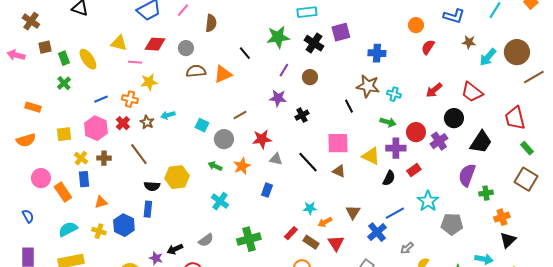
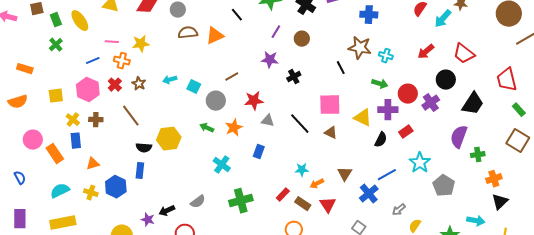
cyan arrow: (488, 57) -> (443, 19), moved
pink line: (135, 62) -> (112, 42), moved
cyan arrow: (168, 115) -> (170, 80), moved
cyan cross: (220, 201) -> (222, 165), moved
gray pentagon: (452, 224) -> (444, 186), turned 30

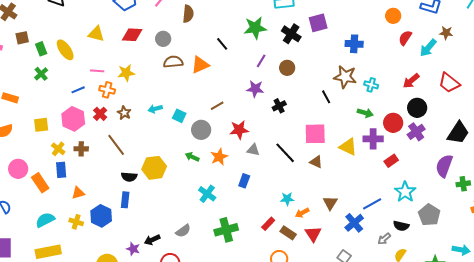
black circle: (446, 80) -> (417, 108), moved
black semicircle: (381, 140) -> (401, 226), moved, turned 77

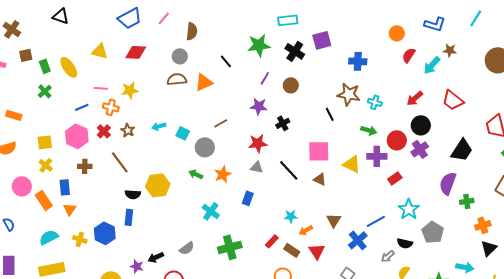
gray circle: (163, 39) -> (180, 56), moved
red star: (239, 130) -> (258, 143), moved
yellow cross: (58, 149) -> (46, 165), moved
orange triangle: (78, 193) -> (70, 209), moved, turned -40

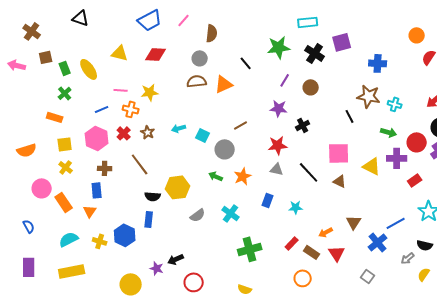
orange rectangle: (14, 115) -> (55, 117), moved
blue rectangle: (65, 187) -> (97, 190), moved
cyan star: (291, 216) -> (296, 207), moved
gray semicircle: (187, 248) -> (198, 215), moved

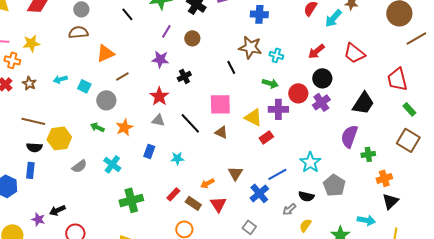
orange triangle: (224, 84) -> (105, 53), moved
red star: (278, 145) -> (159, 96), turned -30
brown line: (140, 164) -> (33, 121), moved, turned -40
red rectangle: (415, 180) -> (266, 137), moved

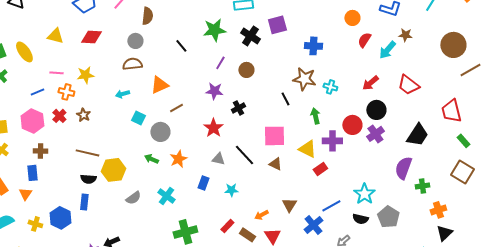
cyan arrow: (60, 79) -> (122, 94), moved
green arrow: (270, 83) -> (315, 116), moved, turned -119
gray triangle: (158, 120) -> (218, 159), moved
black semicircle: (306, 196) -> (360, 219), moved

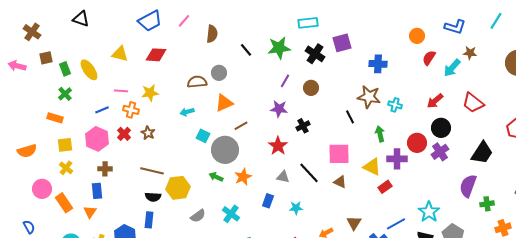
gray circle: (135, 41) -> (219, 73), moved
black line: (181, 46) -> (246, 50), moved
gray circle: (160, 132) -> (225, 150), size x1.4

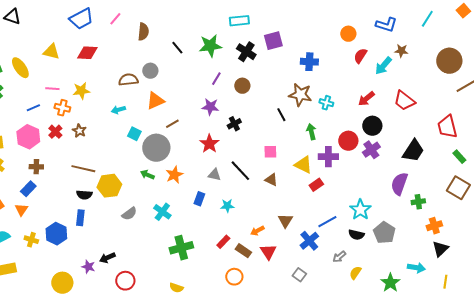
pink square: (339, 154) -> (270, 152), size x0.6
blue rectangle: (97, 191) -> (28, 189), turned 49

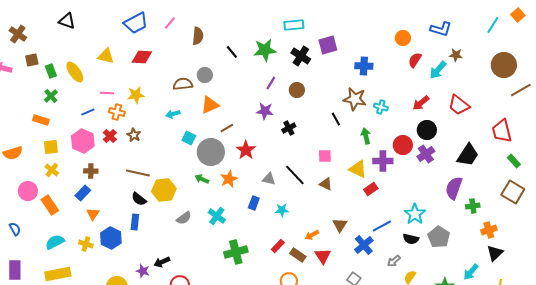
cyan line: (427, 19) -> (493, 25), moved
red star: (209, 144) -> (246, 150), moved
black semicircle: (84, 195) -> (139, 199), turned 35
orange triangle: (21, 210) -> (93, 214), moved
cyan arrow: (416, 268) -> (471, 272), turned 120

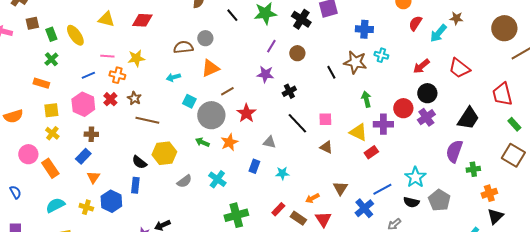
cyan cross: (381, 107) -> (381, 55), moved
black line: (336, 119) -> (331, 72), moved
brown line: (138, 173) -> (147, 120), moved
black line: (295, 175) -> (297, 123), moved

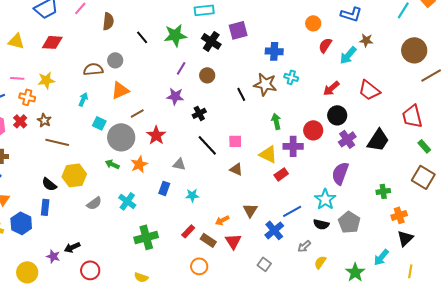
cyan arrow: (173, 77) -> (83, 99), turned 128
purple cross: (426, 117) -> (347, 139), moved
purple semicircle: (454, 151) -> (340, 173), moved

